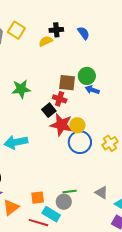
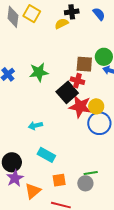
black square: (49, 110) -> (67, 92), size x1.5
cyan arrow: (16, 142) -> (35, 126), size x0.6
cyan rectangle: (51, 214) -> (46, 155), moved

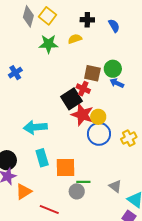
yellow semicircle: (61, 24) -> (75, 39), moved
green star: (39, 72) -> (48, 44), moved
cyan arrow: (35, 126) -> (35, 127), size x1.6
cyan rectangle: (46, 155) -> (42, 158), turned 36
orange square: (59, 180) -> (65, 168), moved, size x1.5

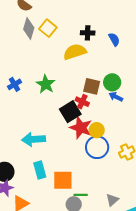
yellow semicircle: (75, 39) -> (75, 52), size x1.6
green star: (48, 44) -> (46, 84), moved, turned 30
gray triangle: (115, 186) -> (112, 200), turned 40

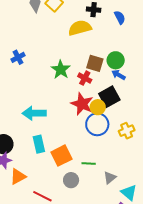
green star: (46, 84) -> (61, 70), moved
black square: (70, 112) -> (109, 97), moved
orange square: (63, 180) -> (61, 156), turned -30
green line: (81, 195) -> (89, 163), moved

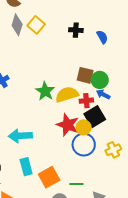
yellow semicircle: (80, 28) -> (67, 95), moved
brown square: (95, 63) -> (85, 75), moved
red cross: (85, 78) -> (86, 101), moved, turned -32

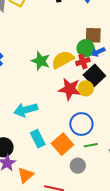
brown square: (85, 75) -> (93, 35), moved
green circle: (100, 80) -> (86, 48), moved
blue arrow: (103, 94) -> (98, 52), turned -40
blue circle: (84, 145) -> (81, 124), moved

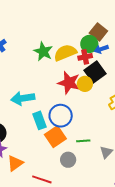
brown square: (93, 35) -> (98, 32), turned 30
blue circle: (81, 124) -> (61, 116), moved
cyan rectangle: (38, 139) -> (40, 120), moved

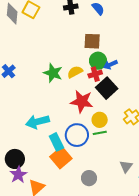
brown square: (98, 32) -> (92, 41), moved, turned -30
yellow semicircle: (65, 53) -> (75, 72), size x0.7
yellow circle: (85, 84) -> (100, 120), moved
orange square: (55, 137) -> (61, 158), moved
green line: (83, 141) -> (100, 133), moved

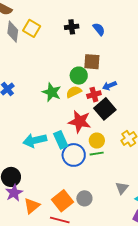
green circle: (98, 61) -> (79, 76), moved
cyan rectangle: (56, 142) -> (61, 140), moved
orange square: (61, 158) -> (63, 201), moved

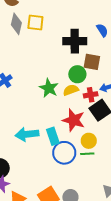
black cross: (72, 27) -> (75, 41), moved, size x1.6
yellow square: (32, 28) -> (35, 23), turned -30

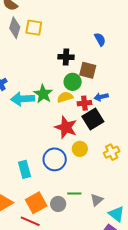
black cross: (75, 41) -> (66, 57), moved, size x0.7
cyan arrow: (27, 134) -> (23, 99), moved
cyan rectangle: (53, 136) -> (24, 169), moved
green line: (87, 154) -> (74, 194), moved

